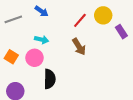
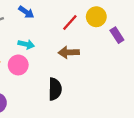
brown arrow: (79, 47) -> (69, 52), turned 120
black semicircle: (50, 79) -> (55, 89), moved

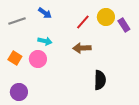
purple rectangle: (117, 35) -> (124, 25), moved
black semicircle: (55, 89) -> (100, 80), moved

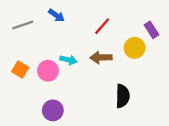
yellow circle: (106, 17) -> (135, 48), moved
cyan arrow: (45, 41) -> (68, 60), moved
purple circle: (19, 92) -> (53, 110), moved

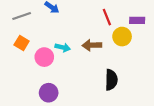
red line: (102, 26) -> (107, 17), moved, turned -63
purple rectangle: (151, 30) -> (137, 20), turned -56
orange square: (20, 70) -> (22, 43), moved

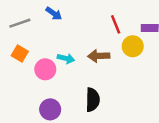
black semicircle: (111, 80) -> (93, 100), moved

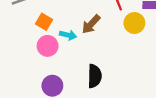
orange square: (20, 54) -> (44, 22), moved
brown arrow: (99, 56) -> (91, 24), moved, turned -45

